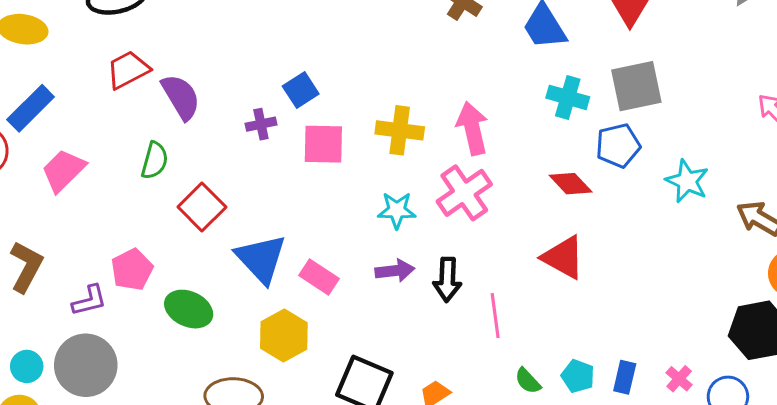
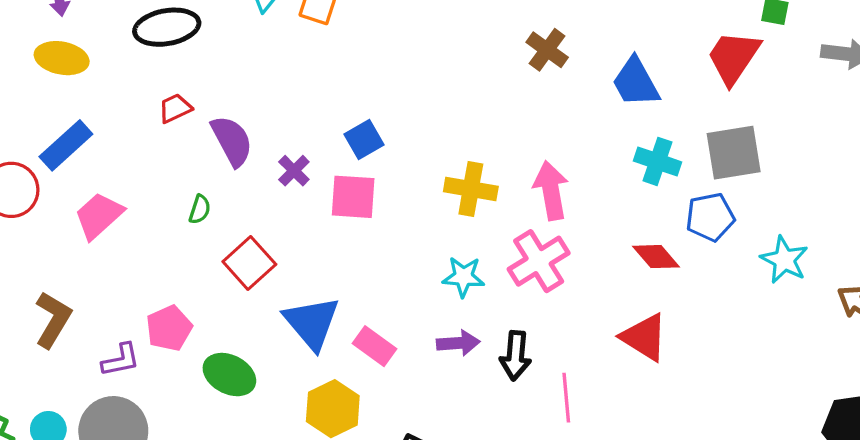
red trapezoid: (128, 70) -> (175, 108), size x0.7
purple cross: (261, 124) -> (294, 171), moved, turned -36
pink square: (323, 144) -> (353, 197), moved
green semicircle: (155, 160) -> (200, 209), size x0.7

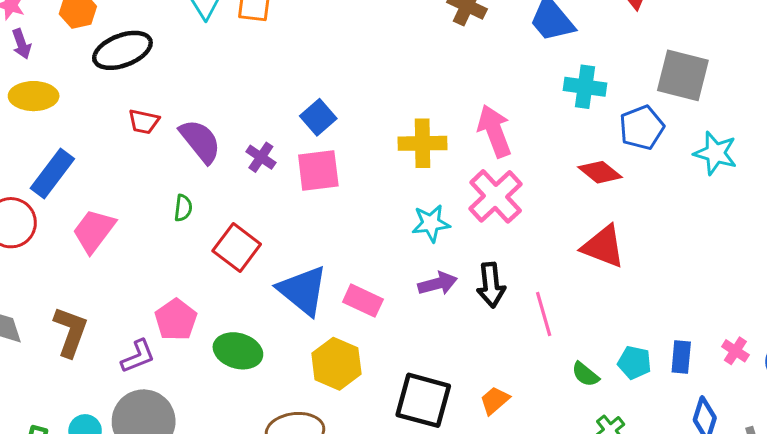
red trapezoid: (175, 108) -> (144, 122), turned -132
gray square: (734, 153) -> (683, 75), moved, turned 34

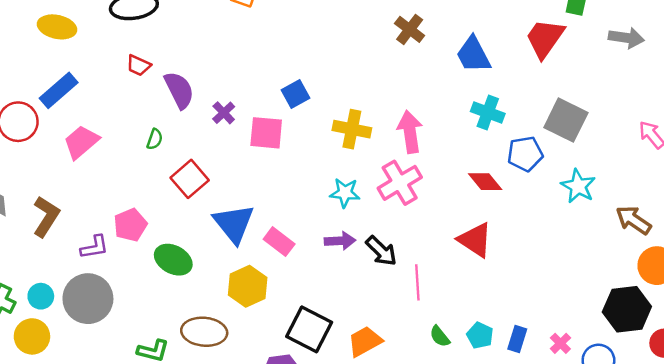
blue square: (318, 117) -> (295, 94), moved
black arrow: (491, 285) -> (381, 251), turned -52
orange trapezoid: (495, 400) -> (365, 341), size x1.4

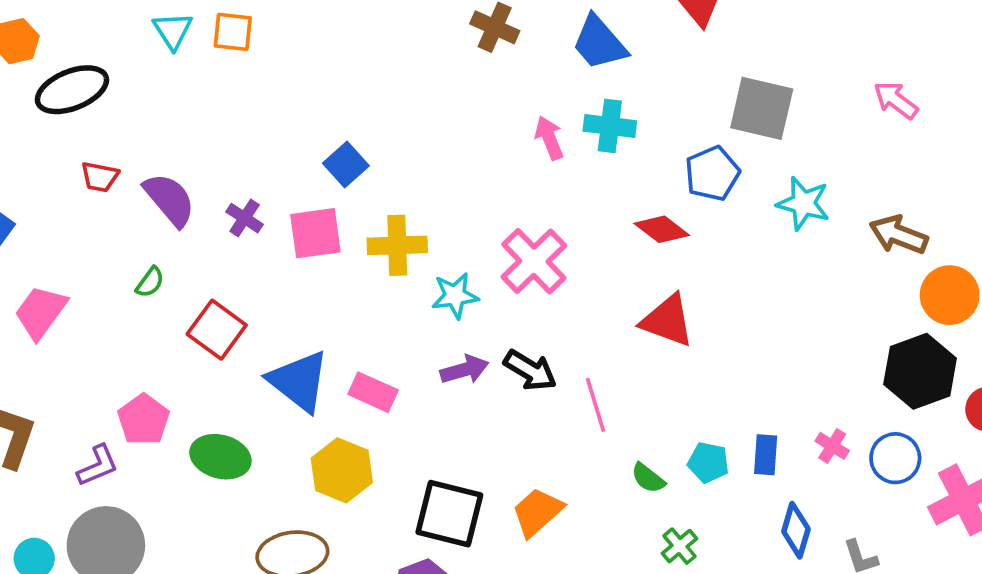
cyan cross: (488, 113) -> (610, 126), moved
yellow cross: (352, 129) -> (397, 245), moved
pink arrow: (410, 132) -> (549, 138), moved, size x0.7
green semicircle: (155, 139) -> (150, 282), turned 30

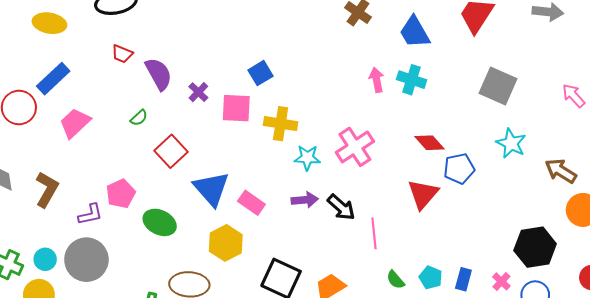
blue pentagon: (712, 173) -> (459, 169), moved
red triangle: (667, 321) -> (423, 194), turned 40
black hexagon: (920, 371) -> (535, 247), moved

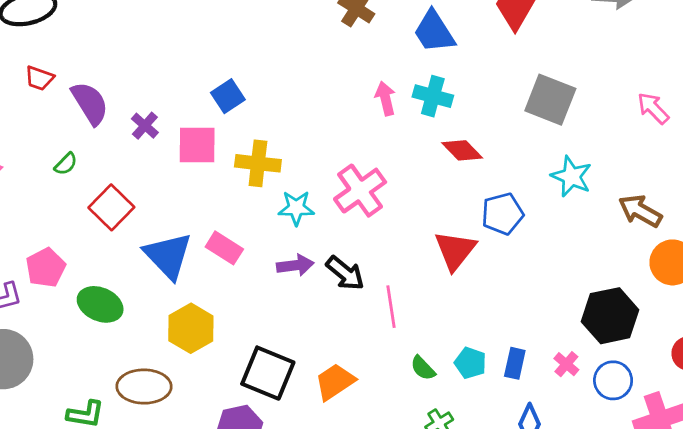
red diamond: (430, 143) -> (462, 150), moved
pink rectangle: (251, 203) -> (224, 248), moved

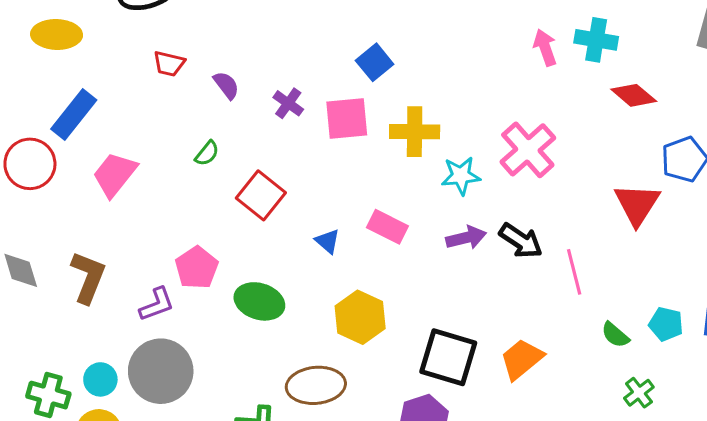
purple semicircle: (90, 103) -> (226, 85), size x0.6
blue triangle: (168, 256) -> (328, 241), size x0.5

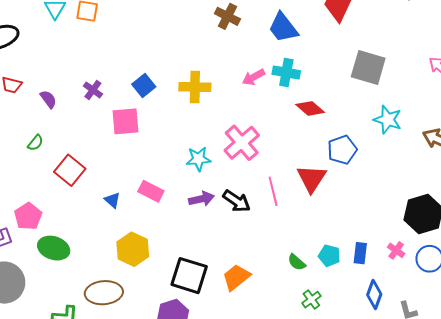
pink arrow: (545, 48) -> (253, 77), turned -100
purple cross: (288, 103) -> (93, 90), moved
yellow cross: (415, 132) -> (195, 87), moved
pink line: (574, 272) -> (273, 191), moved
green ellipse: (259, 301) -> (54, 248), moved

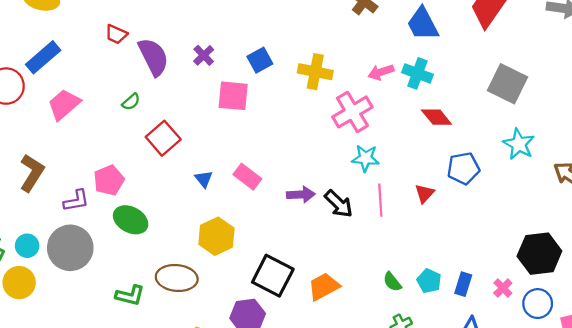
purple semicircle: (48, 99) -> (153, 57), size x1.8
pink cross: (242, 143) -> (352, 112), moved
cyan star: (198, 159) -> (366, 158), moved
red triangle: (312, 178) -> (425, 193), size x0.6

